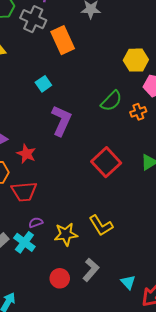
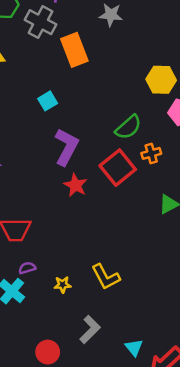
orange cross: (138, 112) -> (151, 153), moved
red star: (26, 154) -> (75, 185), moved
red square: (106, 162) -> (118, 168), moved
yellow star: (66, 234) -> (63, 285), size x0.6
red circle: (60, 278) -> (48, 352), moved

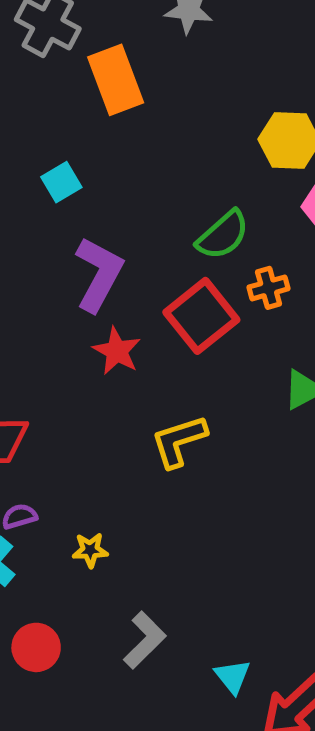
yellow L-shape: (106, 277) -> (179, 441), moved, turned 100
red circle: (48, 352) -> (36, 647), moved

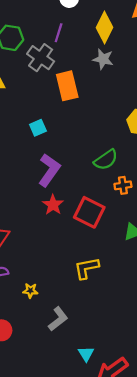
red square: (201, 316) -> (89, 212), moved, turned -32
yellow L-shape: (179, 441) -> (87, 268), moved
gray L-shape: (145, 640) -> (58, 319), moved

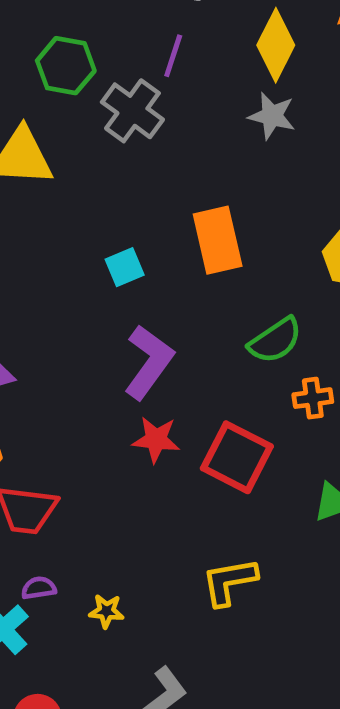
orange rectangle: (67, 86) -> (218, 240), moved
red star: (53, 205) -> (156, 439), turned -30
yellow star: (30, 291) -> (106, 611), moved

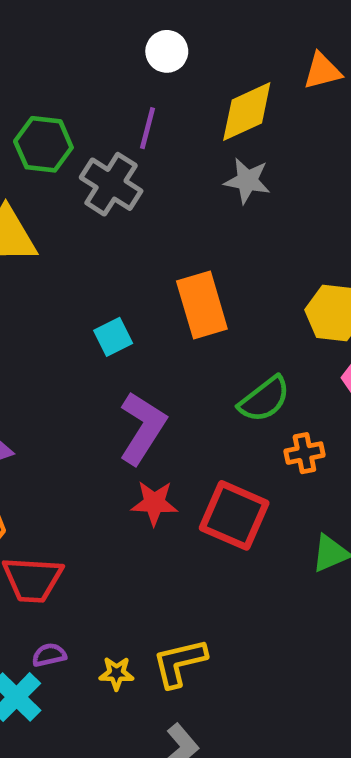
yellow diamond: (276, 45) -> (247, 112), turned 42
yellow L-shape: (229, 582) -> (179, 663), moved

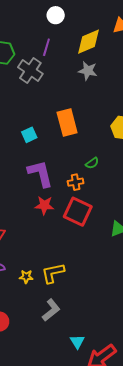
green semicircle: (264, 399) -> (92, 163), size x0.6
purple L-shape: (142, 428) -> (40, 174), turned -48
orange cross: (304, 453) -> (76, 182), moved

